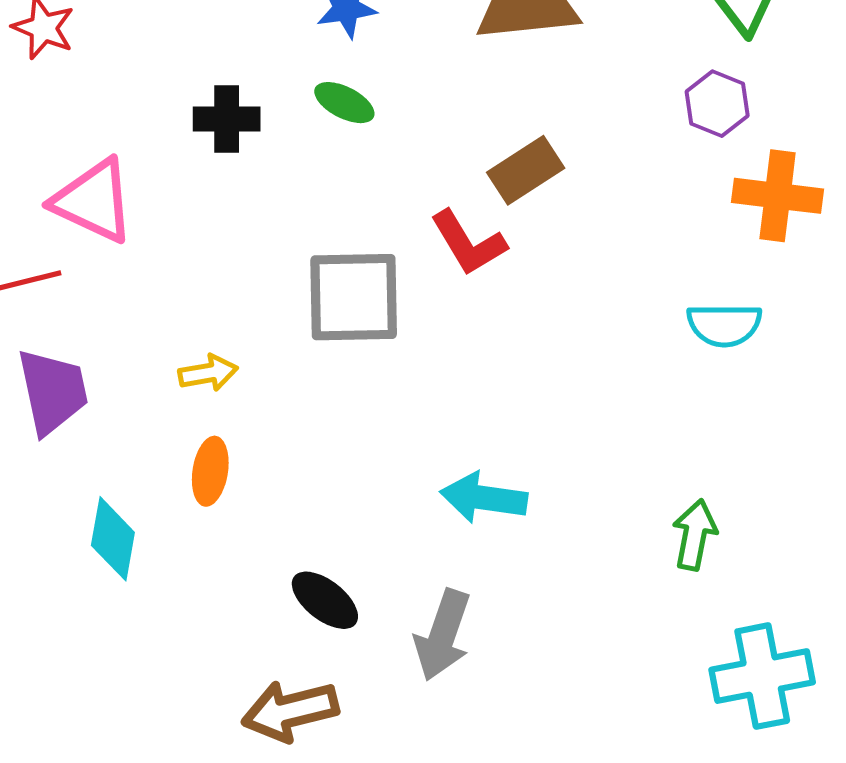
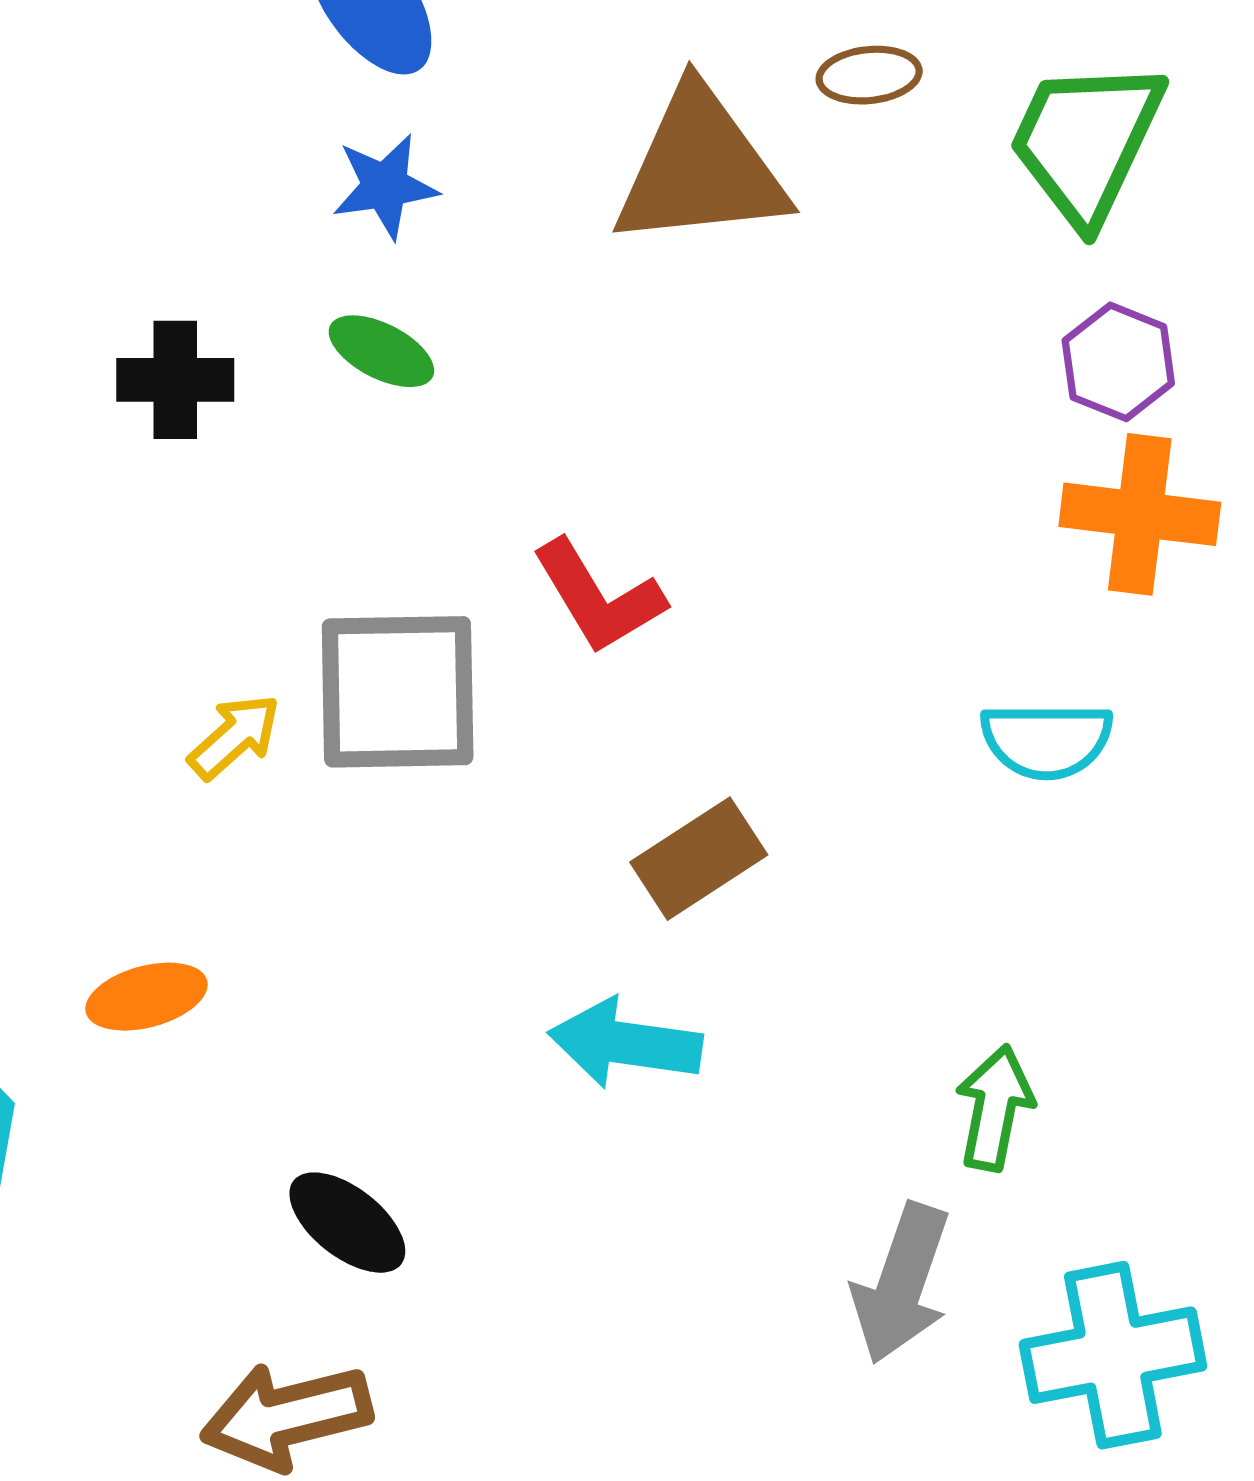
purple hexagon: (717, 104) -> (1118, 362), moved
brown rectangle: (526, 170) -> (699, 859), moved
yellow arrow: (208, 373) -> (234, 737), moved, turned -32
orange ellipse: (210, 471) -> (147, 997), turned 66
gray arrow: (443, 635) -> (901, 1283), moved

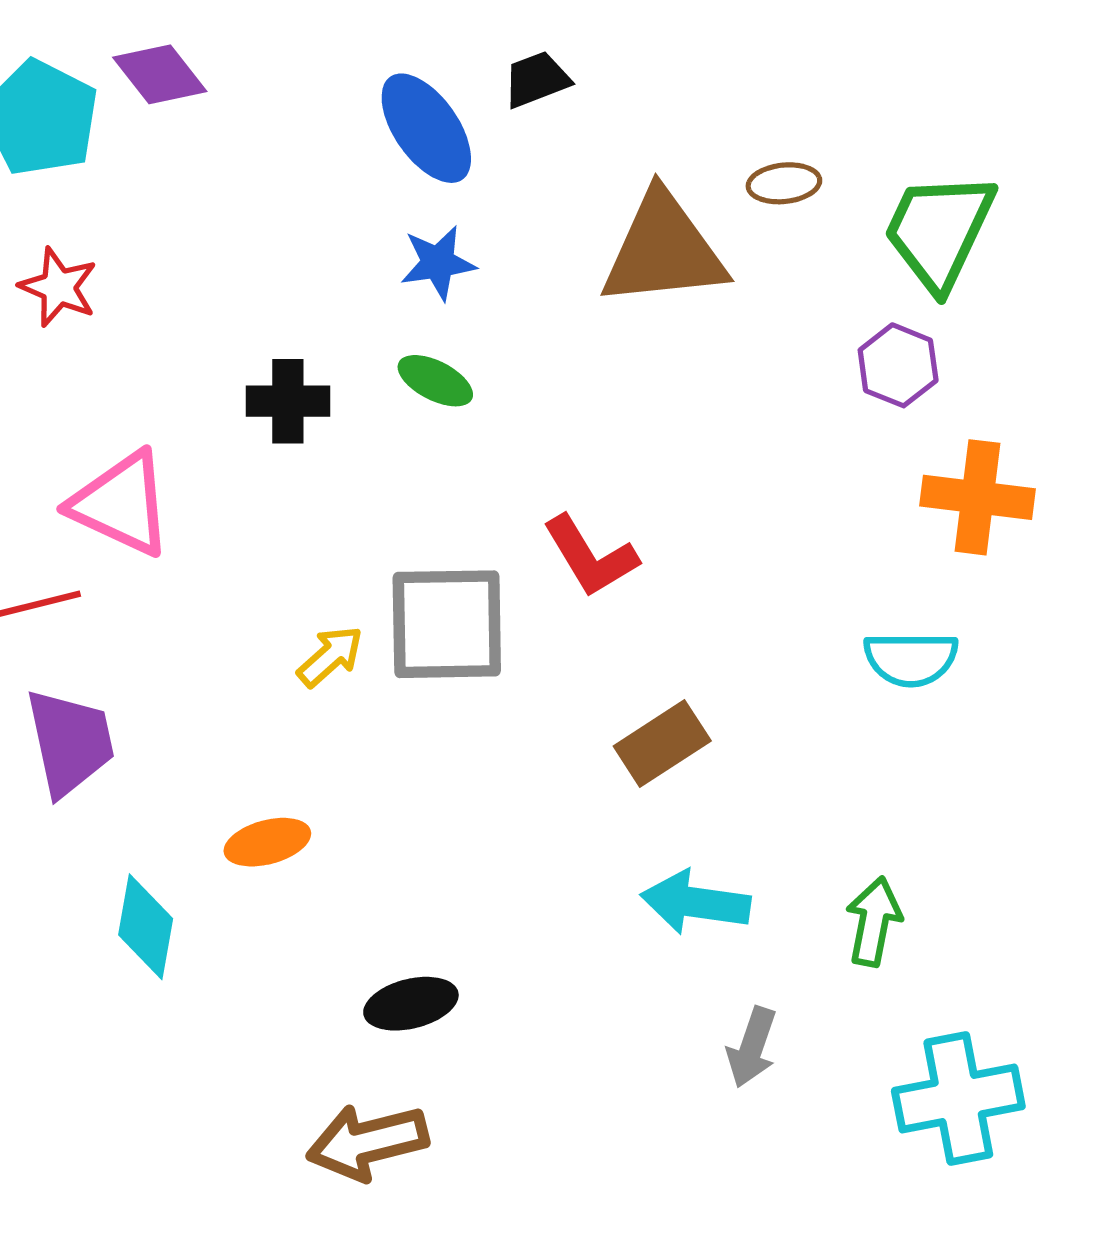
purple hexagon: (1118, 362) -> (898, 365), moved
cyan arrow: (625, 1043) -> (696, 902), moved
black ellipse: (347, 1223) -> (411, 1004), turned -52
gray arrow: (901, 1283) -> (752, 1047), moved, size x0.7

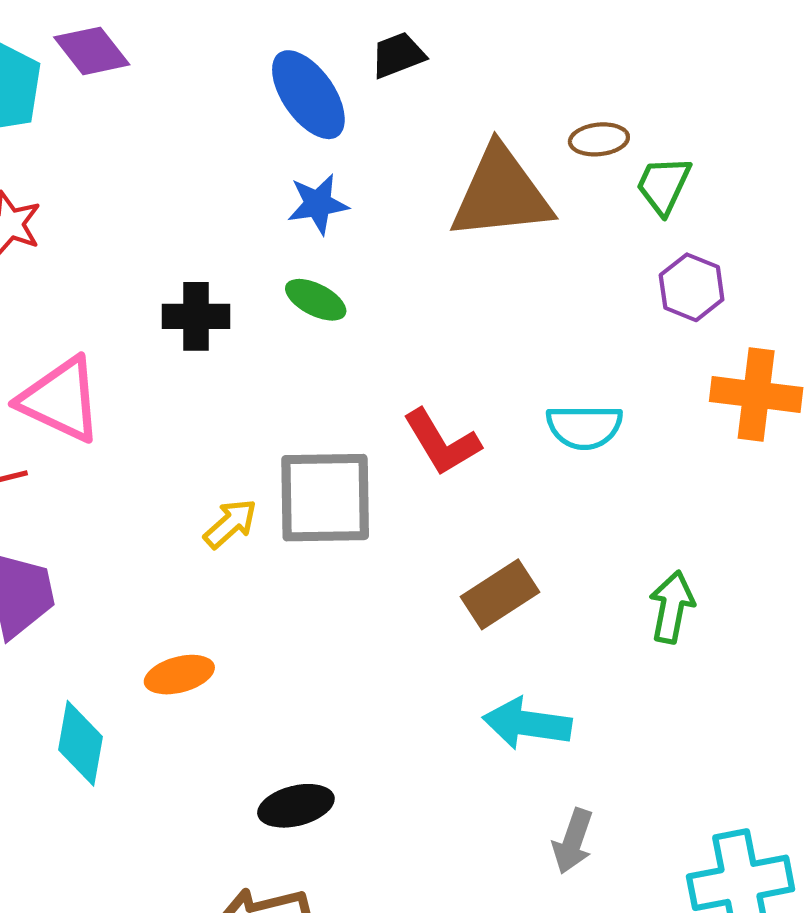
green trapezoid: (939, 231) -> (663, 185), moved, size x0.6
cyan semicircle: (911, 659) -> (584, 427), moved
green arrow: (874, 922) -> (672, 607), moved

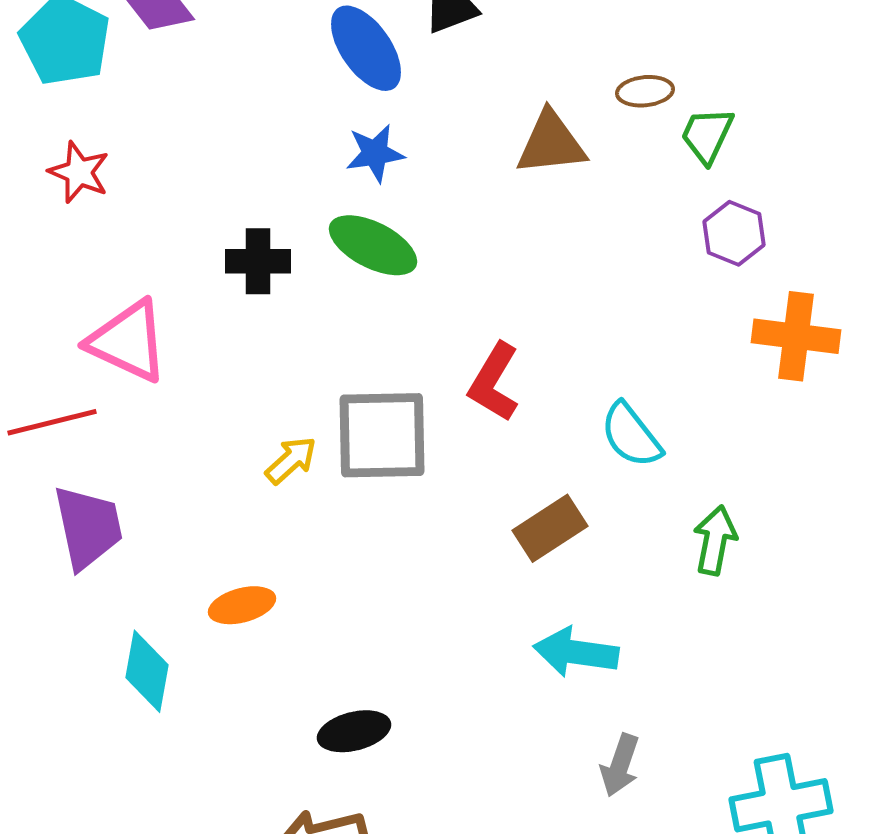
brown triangle: (501, 194) -> (551, 143), size x0.7
green ellipse: (316, 300) -> (373, 245), size x1.5
cyan semicircle: (584, 427) -> (631, 435), moved, turned 52
red L-shape: (442, 442) -> (494, 382), turned 62

